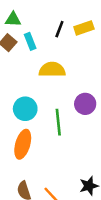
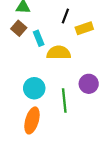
yellow rectangle: (84, 28) -> (84, 28), moved
cyan rectangle: (30, 41) -> (39, 38), moved

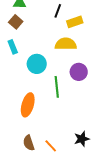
cyan rectangle: (39, 38) -> (13, 47), moved
yellow semicircle: (59, 53) -> (66, 44), moved
cyan circle: (34, 88) -> (37, 64), moved

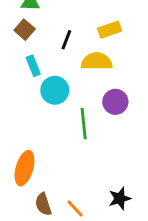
black line: (58, 11) -> (66, 40), moved
cyan rectangle: (13, 47) -> (33, 66), moved
orange ellipse: (28, 105) -> (25, 168), moved

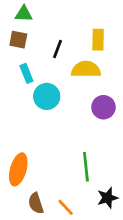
brown square: (25, 30) -> (18, 40), turned -30
yellow rectangle: (110, 30) -> (98, 40), turned -70
green line: (84, 123) -> (86, 167), moved

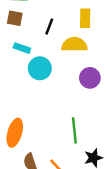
cyan rectangle: (26, 73) -> (22, 48), turned -49

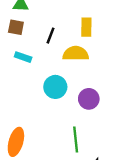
cyan circle: (40, 68) -> (55, 87), moved
purple circle: (90, 78) -> (89, 99), moved

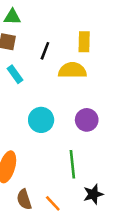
cyan rectangle: (23, 57) -> (15, 74), turned 35
cyan circle: (55, 87) -> (41, 120), moved

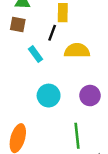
yellow rectangle: (84, 42) -> (63, 13), moved
cyan rectangle: (15, 74) -> (36, 54), moved

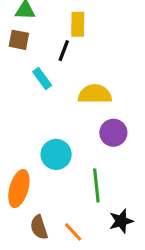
yellow semicircle: (77, 51) -> (95, 94), moved
cyan circle: (49, 96) -> (56, 154), moved

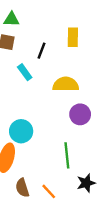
yellow rectangle: (78, 24) -> (73, 37), moved
cyan circle: (56, 154) -> (21, 131), moved

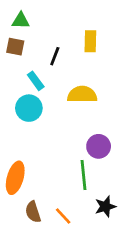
purple circle: (80, 114) -> (99, 146), moved
cyan circle: (21, 131) -> (29, 108), moved

